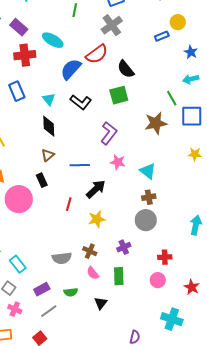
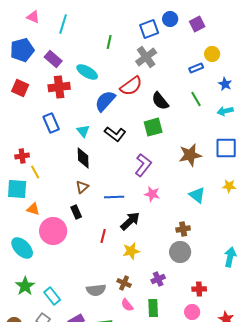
green line: (172, 98) -> (196, 99), moved
cyan triangle: (148, 171) -> (197, 195), moved

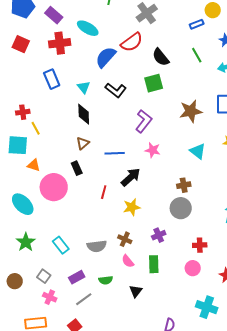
cyan rectangle: (52, 296) -> (61, 245), moved

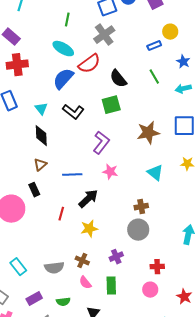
cyan ellipse: (88, 28) -> (63, 49), moved

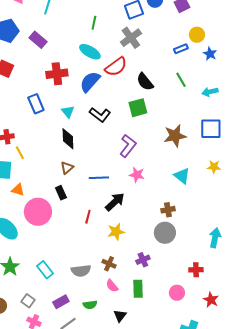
blue star: (183, 62) -> (210, 54), moved
red cross: (17, 65) -> (57, 74), moved
red cross: (157, 267) -> (196, 270), moved

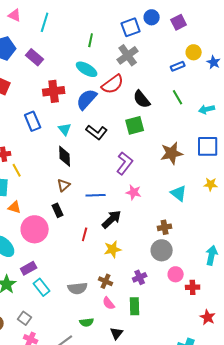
blue star: (210, 54) -> (214, 62), moved
pink circle: (177, 293) -> (176, 274), moved
purple rectangle: (61, 302) -> (29, 268), moved

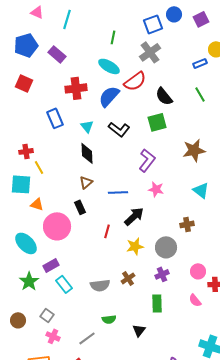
gray circle: (162, 250) -> (166, 247), moved
brown cross: (106, 281) -> (128, 278), turned 32
pink semicircle: (109, 303) -> (195, 300), moved

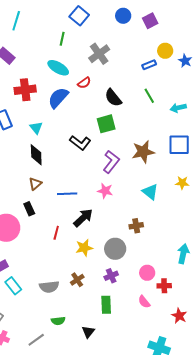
blue square: (153, 24) -> (79, 16), moved, turned -30
red semicircle: (135, 81) -> (84, 83), size x0.6
black L-shape: (119, 129) -> (80, 143), moved
purple L-shape: (147, 160) -> (111, 162), moved

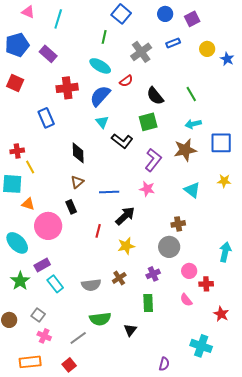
blue rectangle: (149, 65) -> (173, 43), moved
cyan arrow: (178, 108) -> (193, 124), moved
cyan triangle: (36, 128) -> (102, 122), moved
gray circle: (115, 249) -> (169, 247), moved
green semicircle: (58, 321) -> (100, 319), size x1.5

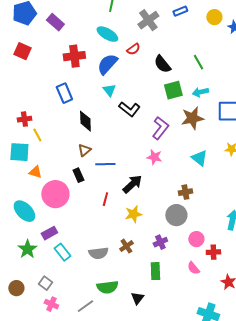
blue rectangle: (46, 118) -> (64, 93), moved
green square: (148, 122) -> (173, 90), moved
blue line: (109, 192) -> (105, 164), moved

